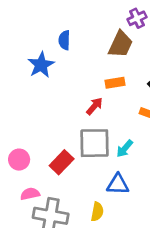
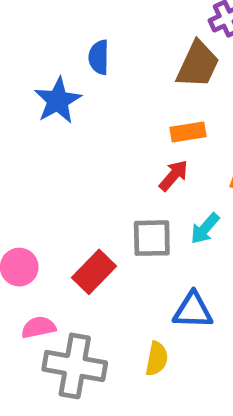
red arrow: (94, 106) -> (174, 175), moved
gray square: (94, 143) -> (152, 238), size x0.7
cyan arrow: (125, 149) -> (205, 228), moved

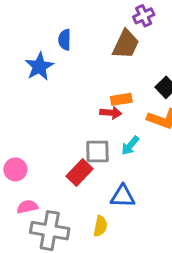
orange rectangle: (188, 132) -> (121, 99), moved
red arrow: (174, 175) -> (111, 113), turned 54
red rectangle: (94, 272) -> (80, 172), moved

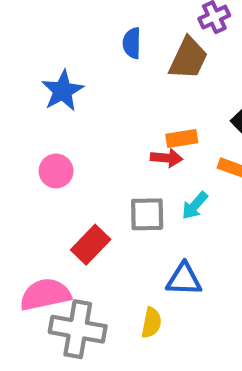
blue semicircle: (65, 40) -> (132, 43), moved
pink circle: (15, 169) -> (56, 171), moved
red rectangle: (80, 172) -> (91, 245), moved
pink semicircle: (27, 207) -> (45, 294), size x1.6

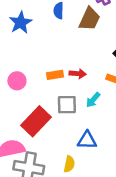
blue star: (63, 91) -> (21, 23), moved
orange rectangle: (182, 138) -> (55, 75), moved
red rectangle: (91, 245) -> (36, 121), size x1.4

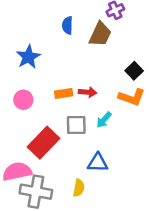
blue star: (21, 23) -> (28, 57), moved

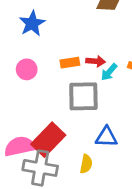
cyan arrow: (104, 120) -> (109, 72), moved
gray square: (76, 125) -> (83, 96), size x1.4
red rectangle: (43, 143) -> (48, 140), moved

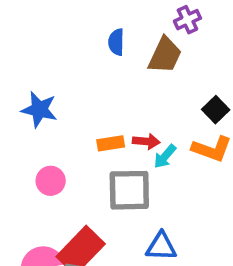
blue star: (32, 23) -> (39, 110), moved, turned -30
pink circle: (27, 69) -> (51, 181), moved

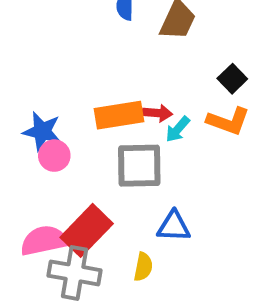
blue star: (39, 110) -> (42, 131), moved
orange rectangle: (111, 143) -> (119, 115), size x1.6

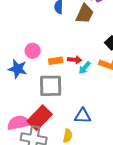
orange rectangle: (119, 115) -> (56, 61), size x0.6
pink circle: (54, 156) -> (33, 51), moved
gray square: (139, 166) -> (51, 86), moved

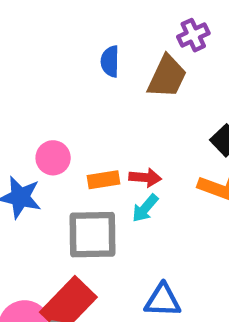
cyan arrow: (85, 68) -> (145, 208), moved

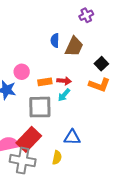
blue semicircle: (110, 61) -> (55, 40), moved
brown trapezoid: (167, 77) -> (74, 47), moved

